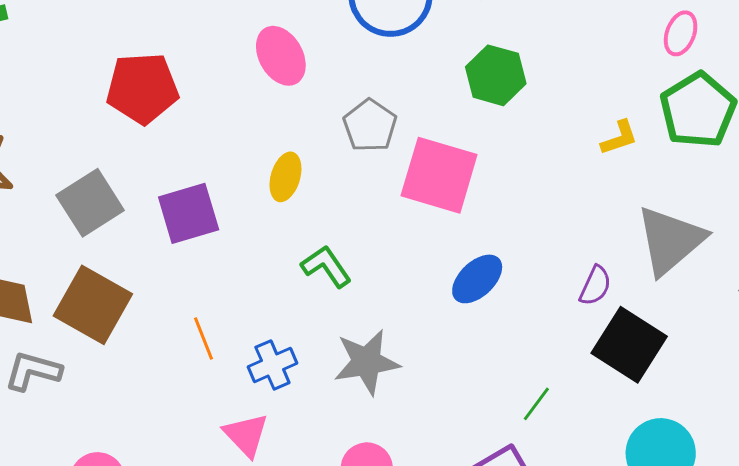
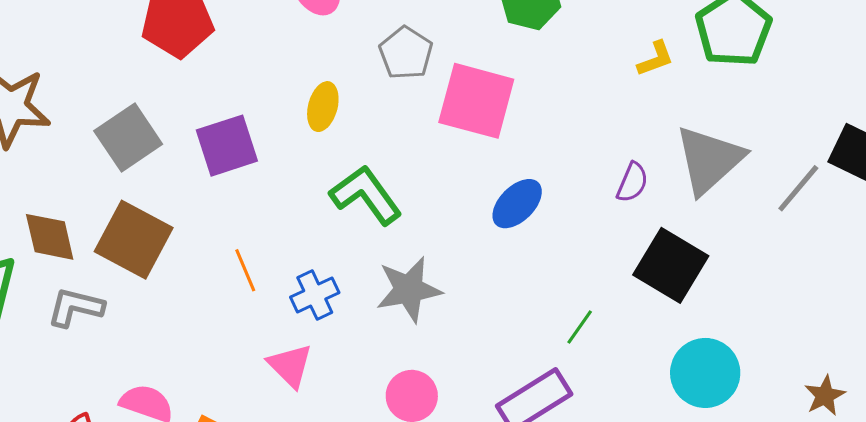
green L-shape: (326, 266) -> (366, 195), size x1.4
purple semicircle: (595, 286) -> (632, 182), moved

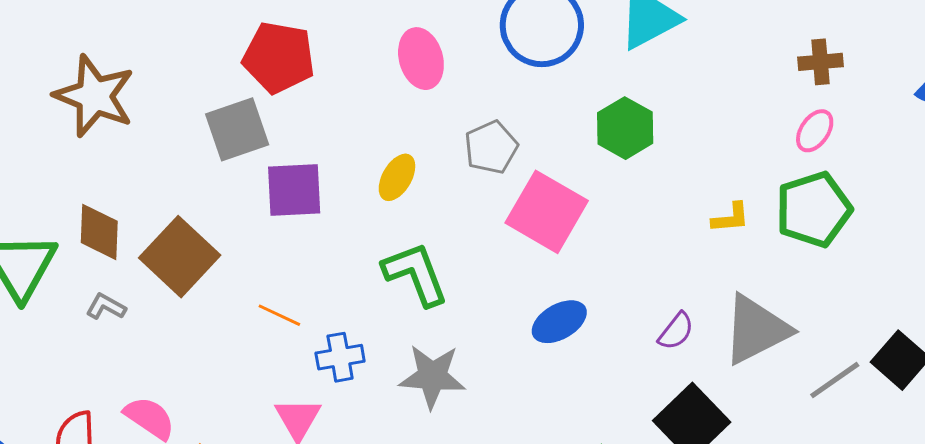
gray square: (128, 138) -> (237, 129), moved
orange line: (245, 270) -> (279, 315), turned -57
gray L-shape: (75, 307) -> (106, 307), size x0.7

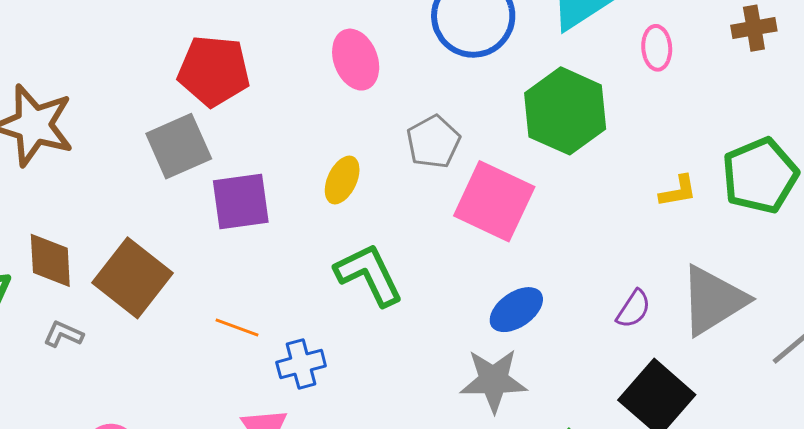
green hexagon: (625, 128) -> (565, 111), size x1.4
pink ellipse: (815, 131) -> (657, 48), moved, turned -33
gray star: (432, 376) -> (493, 380), moved

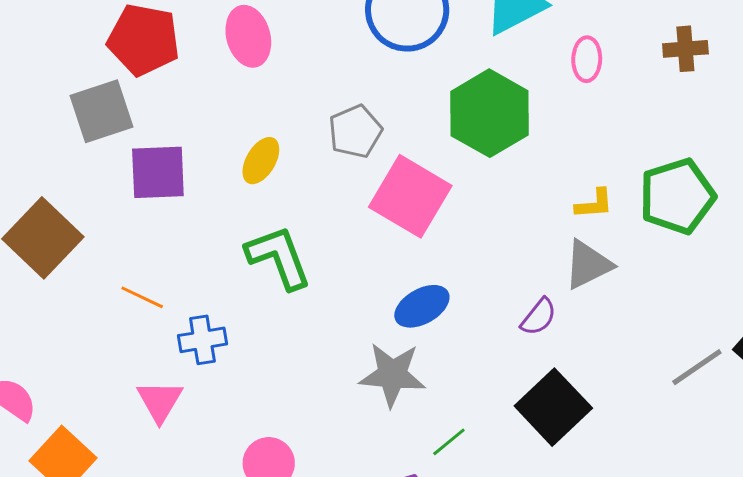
pink ellipse: (356, 60) -> (248, 36), moved
gray triangle: (713, 300) -> (588, 265), moved, size x0.7

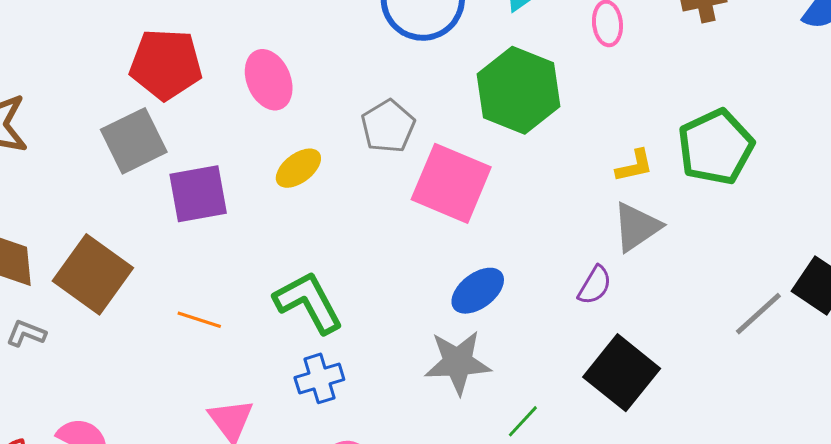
pink ellipse: (248, 36) -> (269, 80), moved
yellow ellipse: (261, 161) -> (298, 168), turned 30
green L-shape: (279, 257) -> (309, 302), moved
blue cross: (202, 340) -> (319, 378), moved

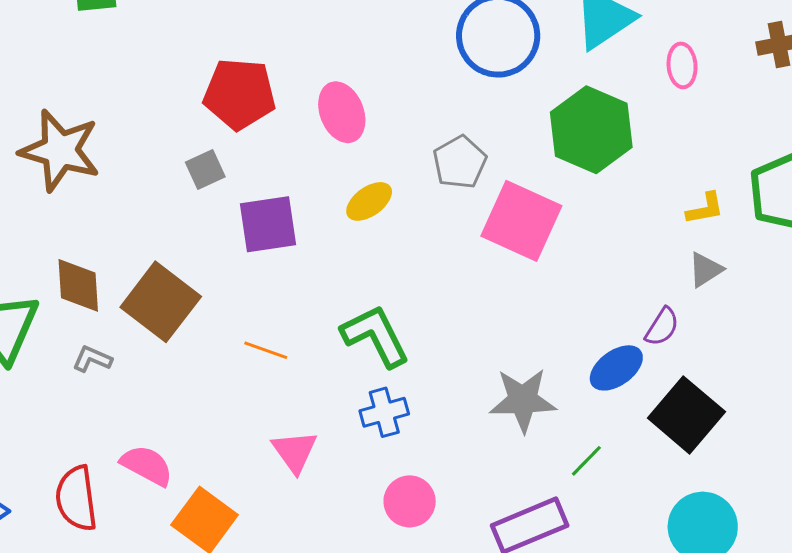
gray square: (134, 141) -> (205, 170), size x0.6
gray triangle: (637, 227) -> (705, 270), size x0.7
blue ellipse: (478, 291) -> (616, 368), moved

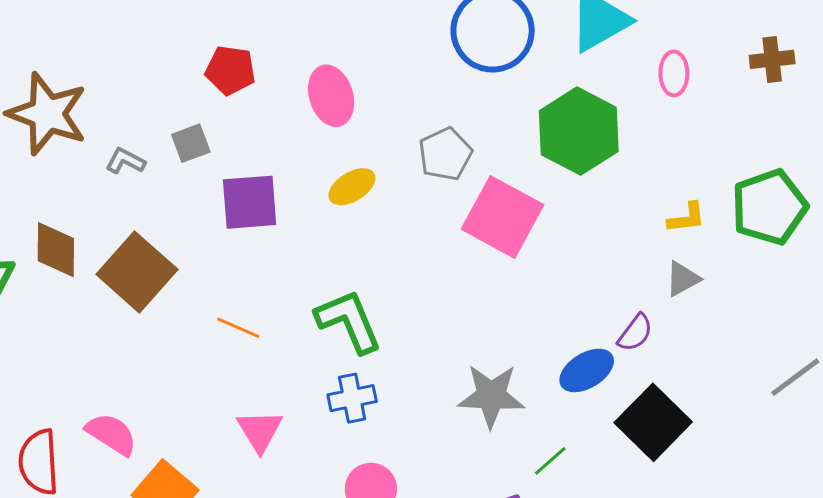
red pentagon: (239, 94) -> (230, 70), size x0.7
gray L-shape: (92, 359) -> (125, 161), moved

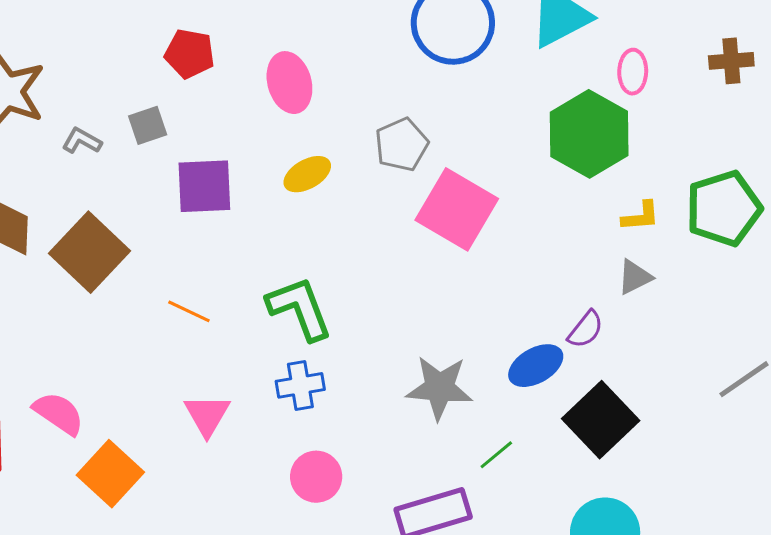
green hexagon: (579, 131) -> (589, 134), moved

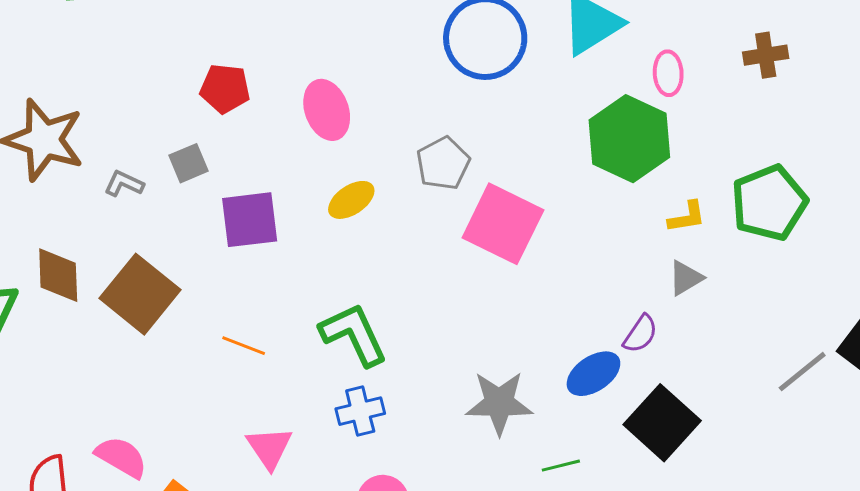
green line: (496, 455) -> (561, 466), turned 30

